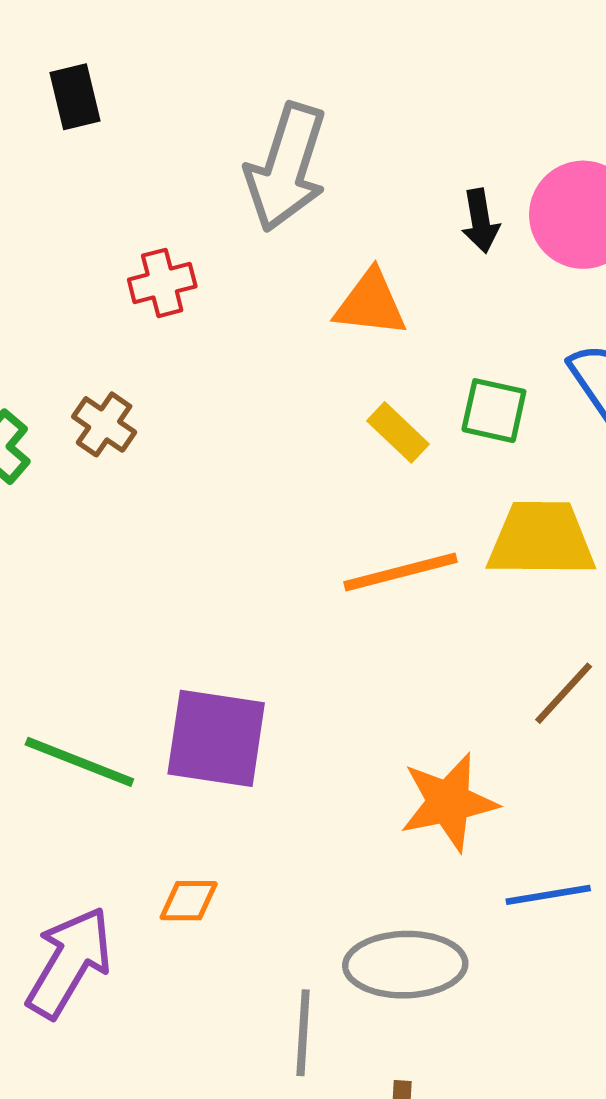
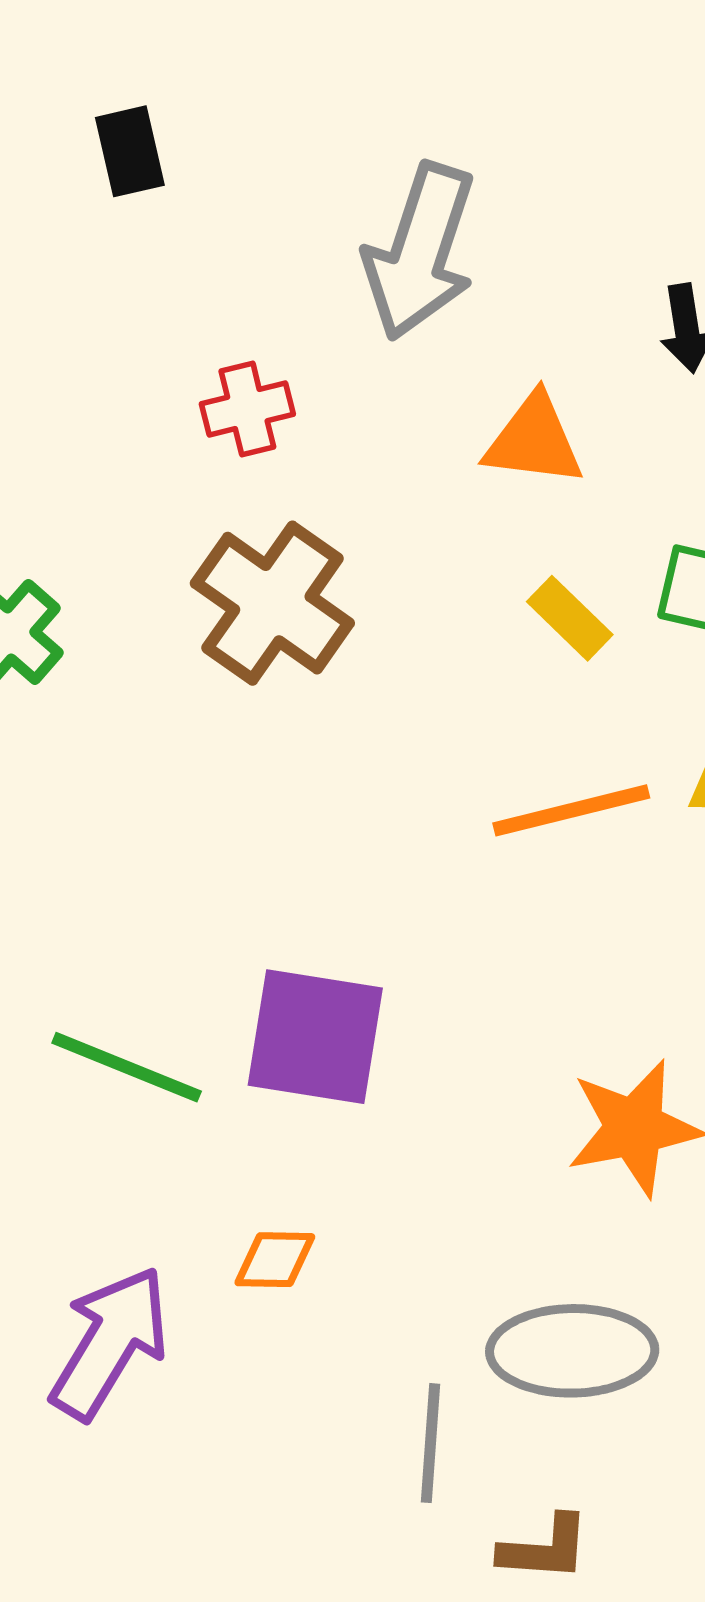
brown cross: (104, 424) -> (272, 603), moved, size x1.8

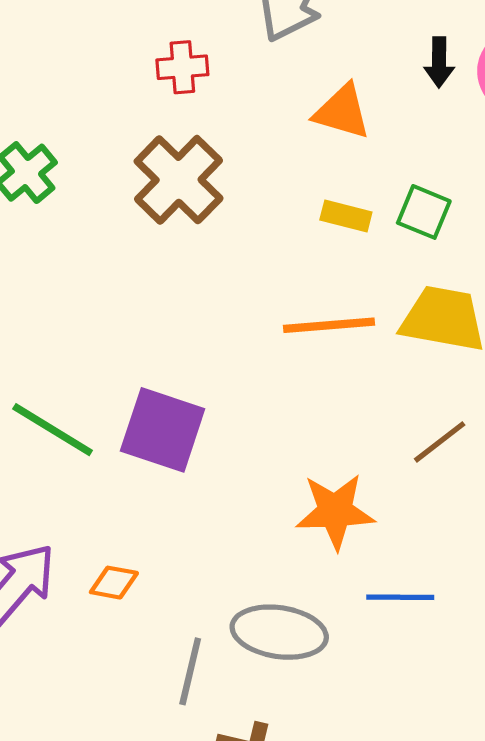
yellow rectangle: (570, 618) -> (346, 216), turned -39
orange diamond: (275, 1260) -> (114, 583), moved

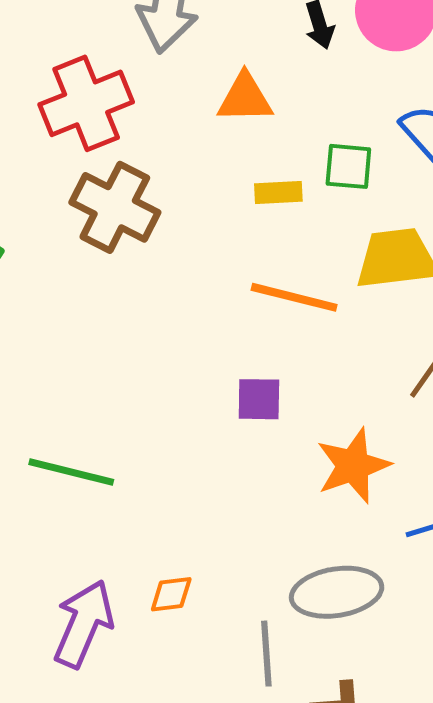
red cross: (182, 67) -> (86, 103), size x1.8
orange line: (329, 325) -> (294, 297), turned 36
purple square: (163, 430) -> (259, 399), moved, size x0.6

